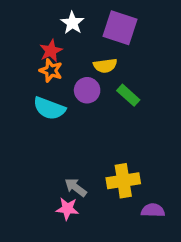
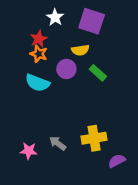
pink star: (67, 209) -> (29, 151), moved
purple semicircle: (153, 210) -> (117, 161), turned -30

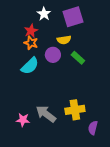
purple square: (92, 21) -> (73, 17), turned -35
cyan semicircle: (37, 83) -> (30, 66), turned -66
gray arrow: (58, 143) -> (46, 114), size x1.5
purple semicircle: (117, 161) -> (93, 128), turned -48

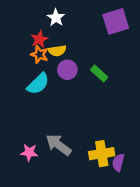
purple square: (73, 17) -> (116, 21), moved
yellow semicircle: (64, 40) -> (57, 51), moved
yellow cross: (75, 110) -> (102, 154), moved

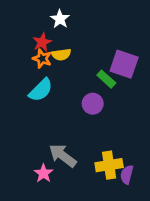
purple square: (116, 21) -> (124, 64), moved, turned 36
purple circle: (67, 70) -> (93, 104), moved
pink star: (29, 152) -> (44, 173), moved, turned 30

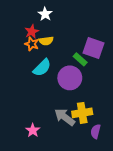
cyan semicircle: (41, 90) -> (42, 68), moved
purple circle: (93, 104) -> (70, 78), size x1.5
gray arrow: (63, 156) -> (65, 117), moved
yellow cross: (109, 165) -> (82, 113), moved

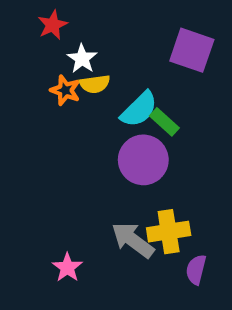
white star: (45, 14) -> (82, 59), moved
red star: (32, 32) -> (53, 25), moved
purple square: (93, 48) -> (192, 50), moved
cyan semicircle: (42, 68) -> (139, 109), moved

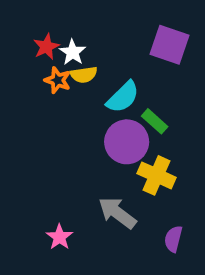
red star: (53, 25) -> (46, 47), moved
green rectangle: (164, 122) -> (155, 121), moved
yellow cross: (169, 232) -> (156, 175), moved, turned 33

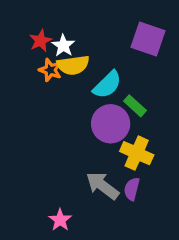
yellow semicircle: (84, 75) -> (73, 65), size x1.4
pink star: (59, 237) -> (60, 220), moved
purple semicircle: (173, 239) -> (132, 189), moved

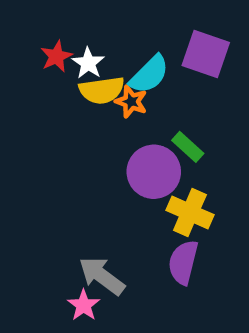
orange star: (50, 70) -> (131, 102), moved
cyan semicircle: (107, 85) -> (149, 74), moved
gray arrow: (102, 186) -> (102, 276), moved
purple semicircle: (132, 189) -> (183, 262), size x1.4

